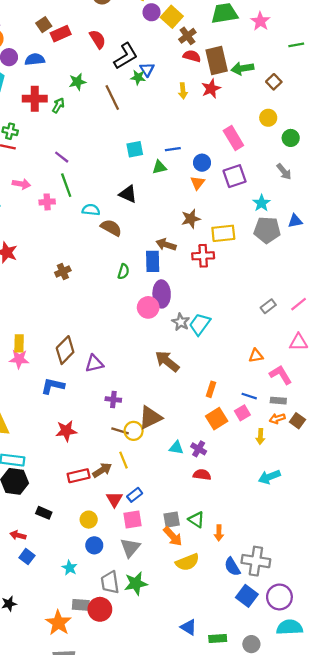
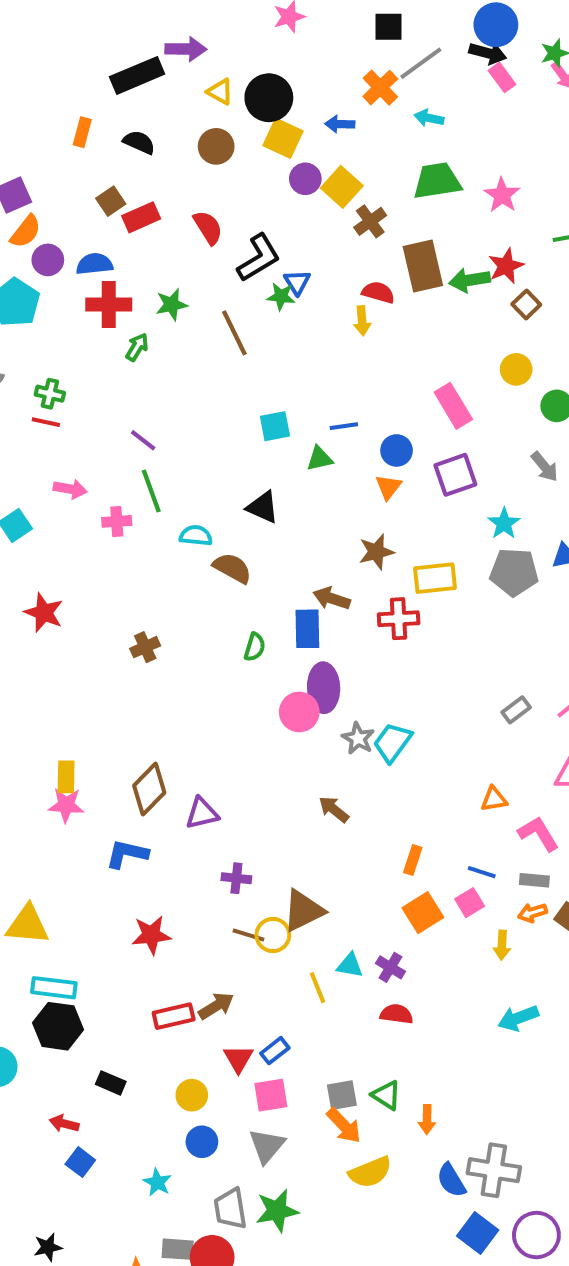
red semicircle: (192, 56) -> (378, 292), moved
red star: (211, 89) -> (506, 266), moved
red cross: (35, 99) -> (109, 304), moved
brown arrow: (167, 361) -> (334, 809), size x0.7
yellow line: (123, 460) -> (317, 988), moved

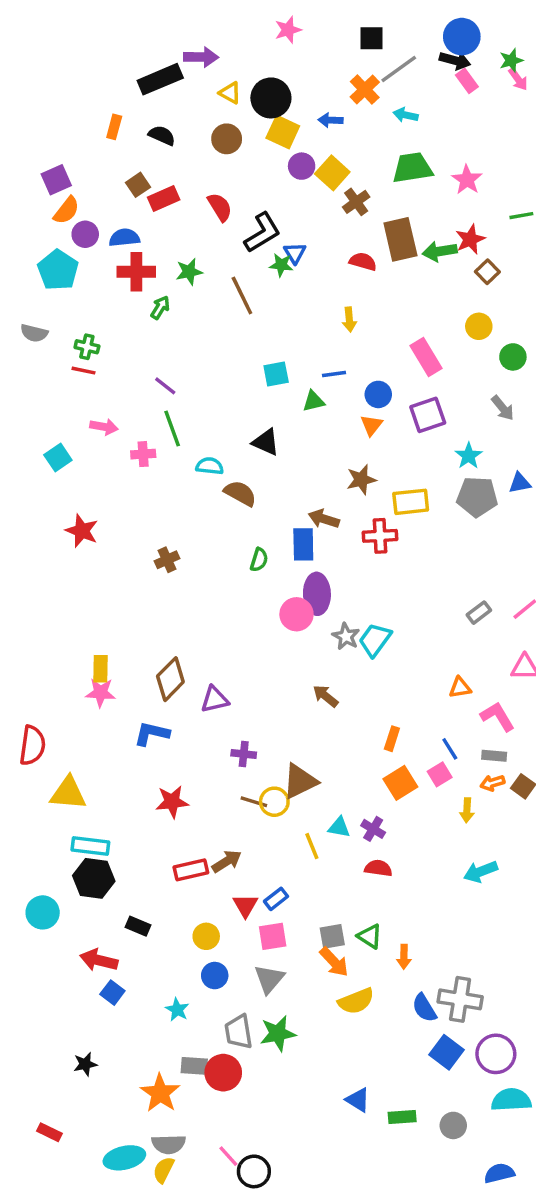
yellow arrow: (362, 321) -> (349, 319), moved
blue line: (482, 872) -> (450, 749), turned 40
red arrow: (64, 1124) -> (99, 960), size x1.5

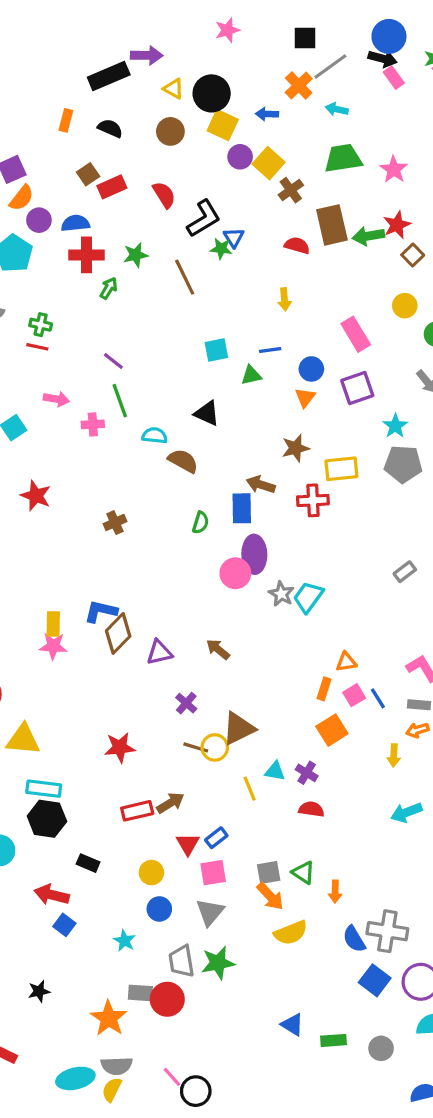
orange triangle: (460, 688) -> (346, 662), moved
brown arrow: (325, 696) -> (218, 649), moved
blue L-shape: (152, 734) -> (101, 611), moved
purple cross: (244, 754) -> (186, 703), turned 35
pink square: (440, 774) -> (354, 695), moved

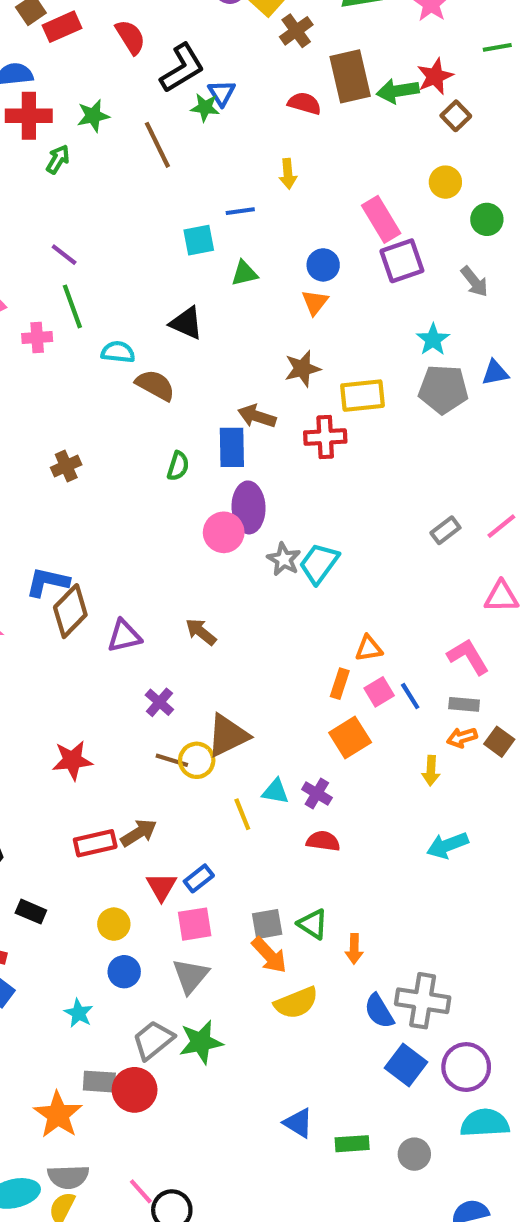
blue line: (270, 350) -> (240, 211), moved
purple square: (357, 388) -> (402, 261), moved
gray trapezoid: (182, 961) -> (153, 1040), turned 60

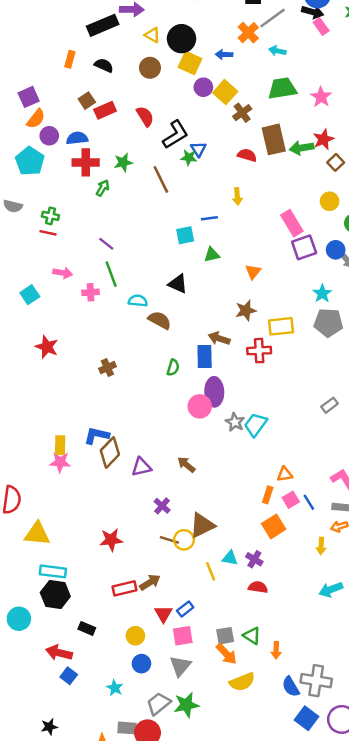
blue circle: (323, 265) -> (336, 250), moved

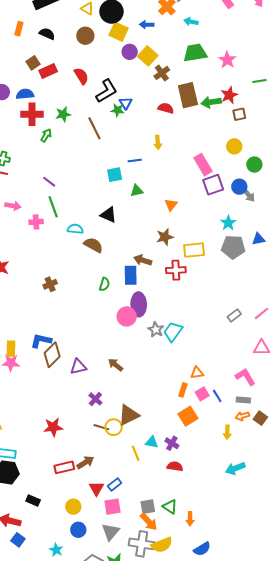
brown square: (336, 162) -> (239, 114), turned 32
gray cross: (316, 681) -> (142, 544), moved
blue semicircle: (291, 687) -> (202, 549), turned -90

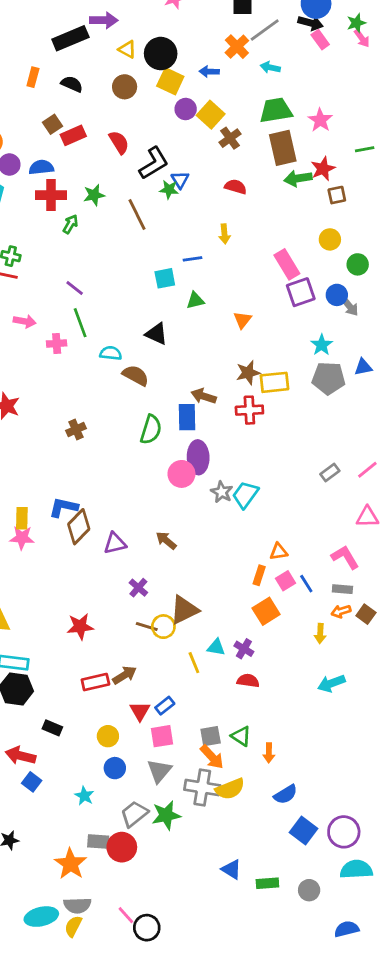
brown rectangle: (188, 95) -> (283, 148), moved
brown star: (165, 237) -> (248, 373), moved
green semicircle: (104, 284) -> (151, 430), size x1.5

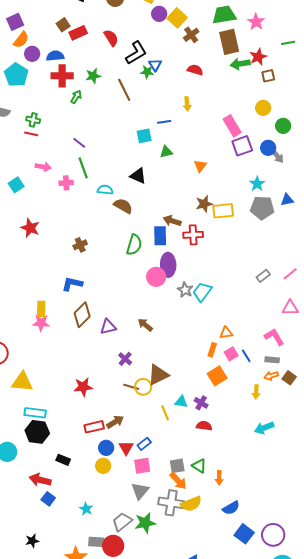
red cross: (249, 410) -> (193, 235), moved
blue L-shape: (64, 507) -> (72, 284), moved
blue circle: (115, 768) -> (106, 448), moved

